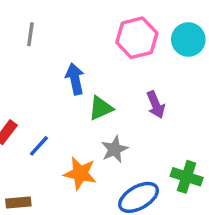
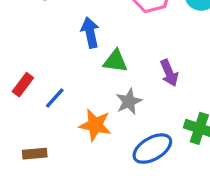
purple arrow: (156, 105) -> (169, 73), moved
green triangle: (101, 108) -> (115, 61), turned 32

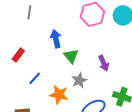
green triangle: (115, 61) -> (71, 56), turned 42
red rectangle: (23, 85) -> (18, 55), moved

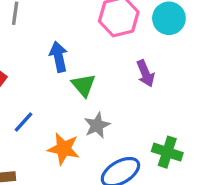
purple arrow: (104, 63) -> (146, 73), moved

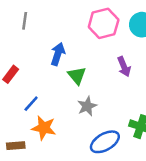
blue arrow: (59, 57) -> (58, 54), turned 30
orange star: (64, 149) -> (44, 128), moved

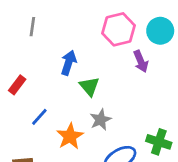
purple arrow: (124, 67) -> (141, 61), moved
orange star: (44, 128) -> (70, 136), moved, turned 30

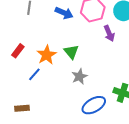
blue arrow: (69, 63) -> (64, 13), moved, turned 96
orange star: (70, 136) -> (47, 55), moved

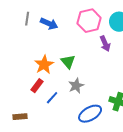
blue arrow: (64, 13) -> (49, 24), moved
red rectangle: (18, 51) -> (37, 86), moved
blue line: (34, 74) -> (52, 98), moved

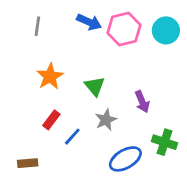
blue arrow: (49, 24) -> (89, 22), moved
purple arrow: (105, 44) -> (142, 102), moved
orange star: (44, 65) -> (50, 77), moved

